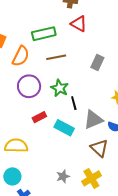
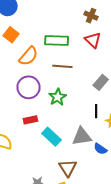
black line: (74, 103) -> (96, 111), moved
brown triangle: (99, 148) -> (68, 168), moved

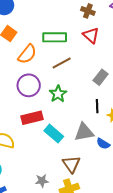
brown line: (62, 66) -> (62, 63), turned -30
red rectangle: (30, 120) -> (32, 118), size x1.5

